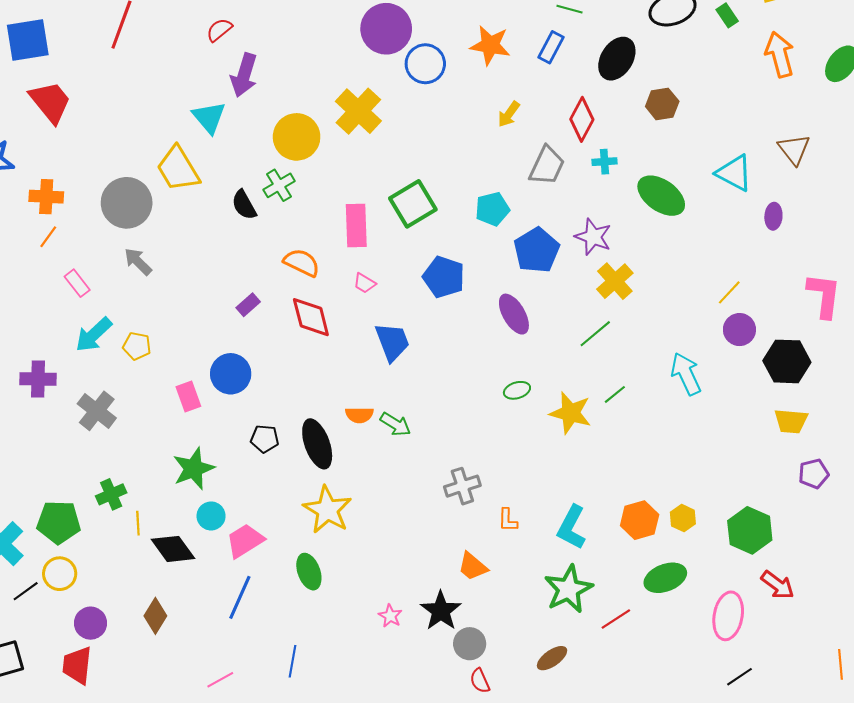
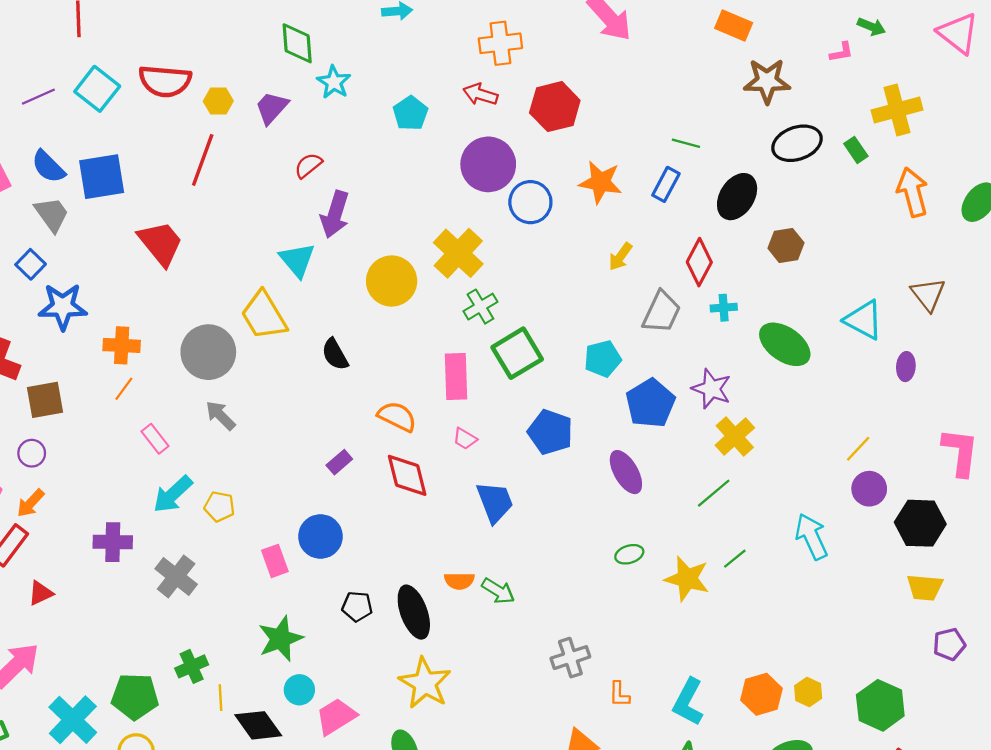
red trapezoid: (50, 102) -> (161, 243), moved
green cross: (279, 185) -> (480, 307), moved

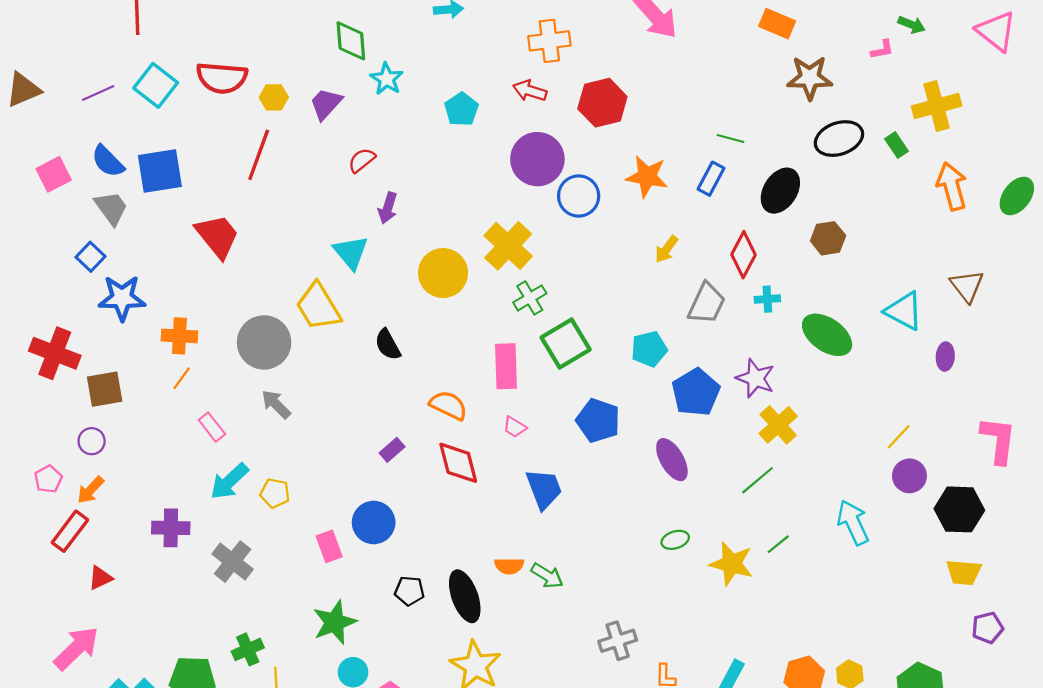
purple arrow: (335, 214) -> (388, 208), size x0.7

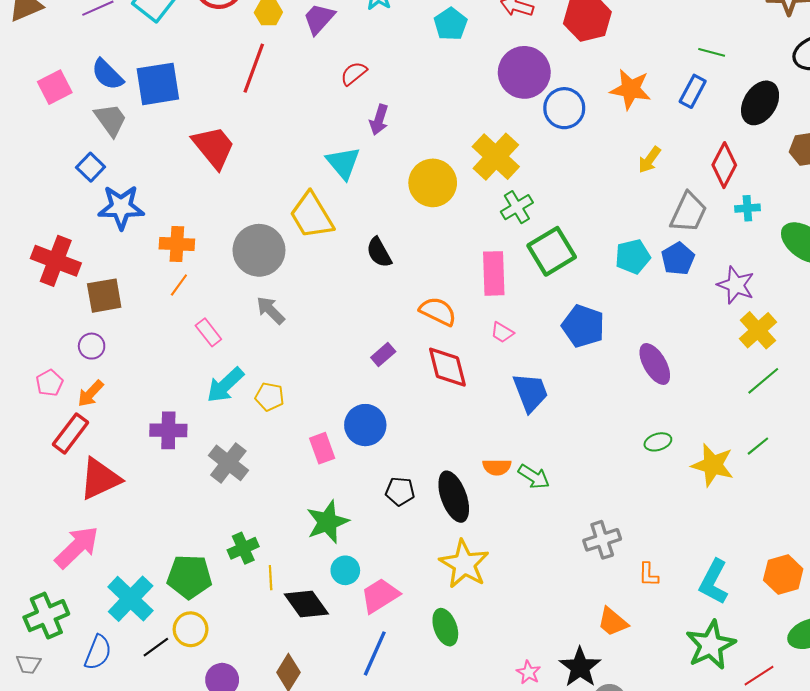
blue pentagon: (696, 392) -> (678, 259), moved, size x0.7
green line: (758, 480) -> (763, 381), moved
red triangle: (100, 578) -> (100, 479), size x1.8

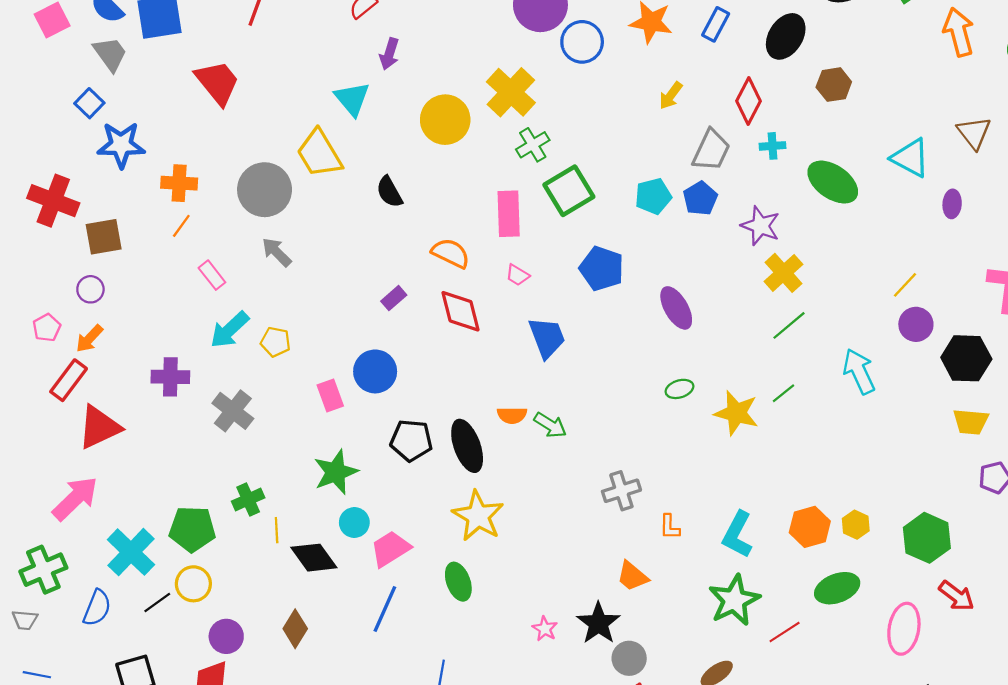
black pentagon: (400, 491) -> (411, 440), size x1.4

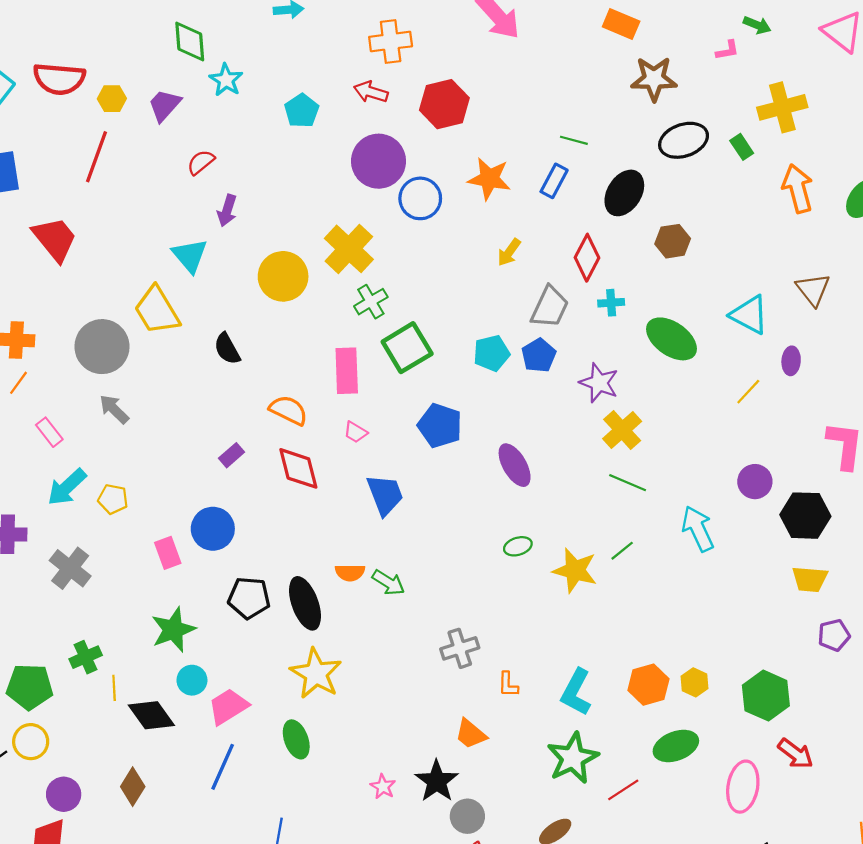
yellow line: (905, 285) -> (748, 392), moved
green line: (789, 325) -> (628, 483), turned 63

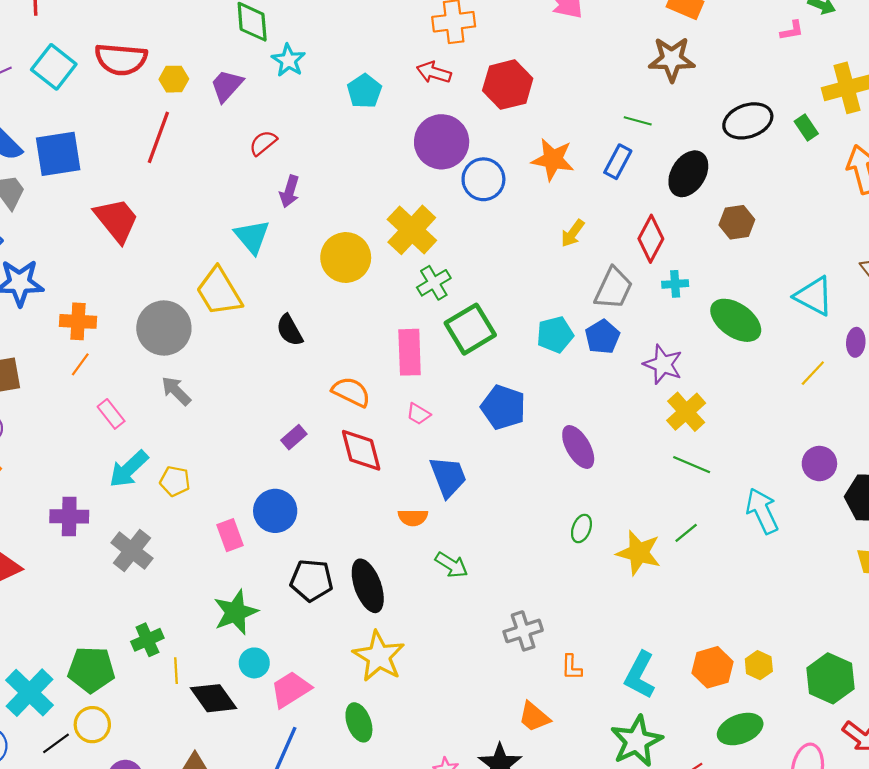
brown star: (654, 79) -> (672, 59), moved
green ellipse: (518, 546) -> (581, 529), turned -52
orange semicircle: (350, 573) -> (413, 517), moved

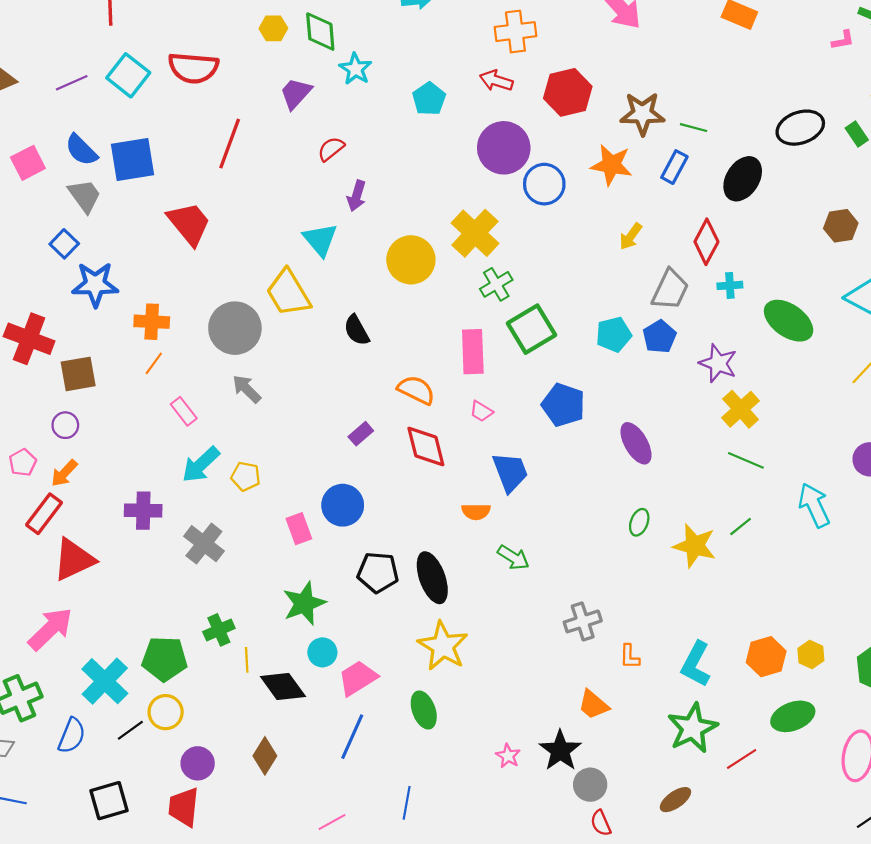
brown star: (672, 59) -> (642, 114), moved
yellow hexagon: (174, 79) -> (273, 28), moved
brown hexagon: (737, 222) -> (841, 226), moved

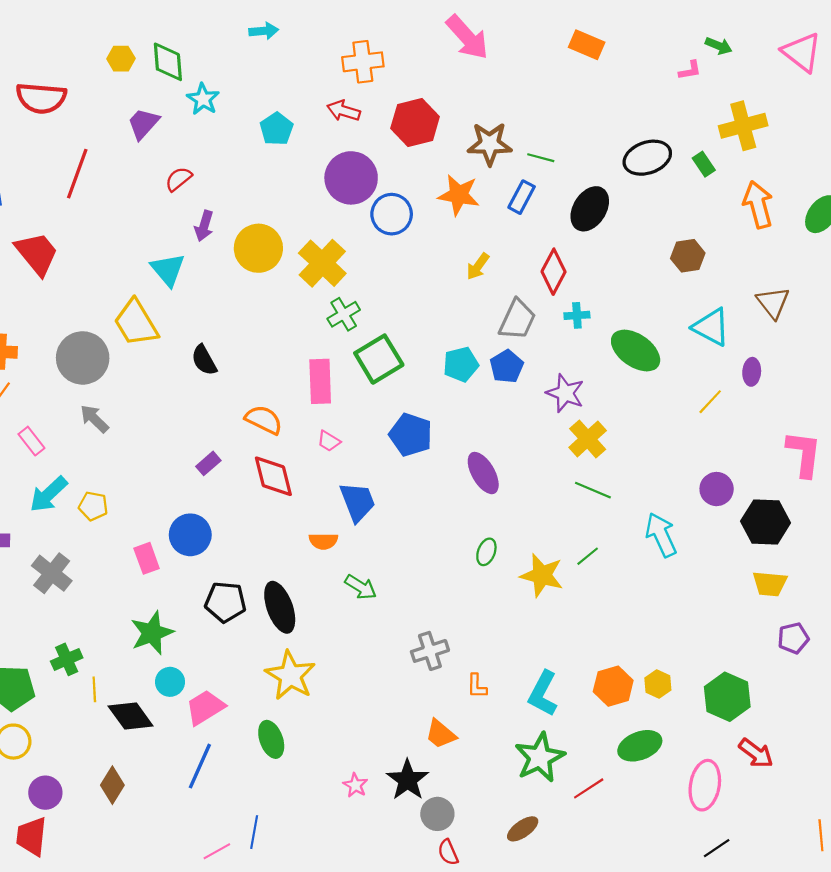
yellow circle: (411, 260) -> (258, 248), moved
pink line: (332, 822) -> (217, 851), moved

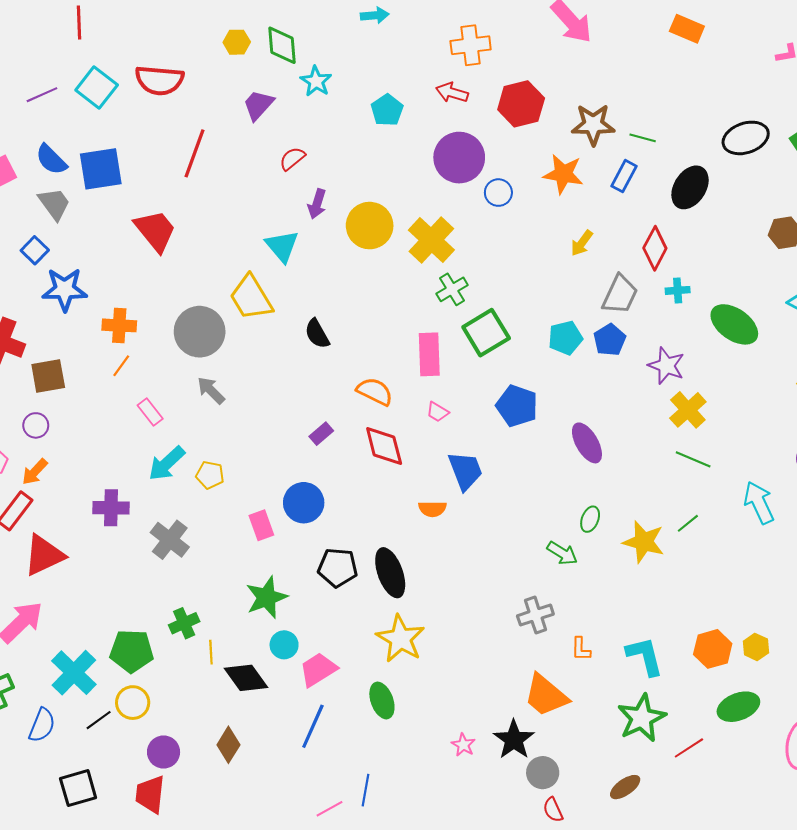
blue circle: (392, 214) -> (498, 193), size x0.7
green arrow: (361, 587) -> (562, 553), moved
cyan L-shape: (543, 694) -> (645, 656), turned 138
orange trapezoid: (441, 734) -> (546, 695), size x1.5

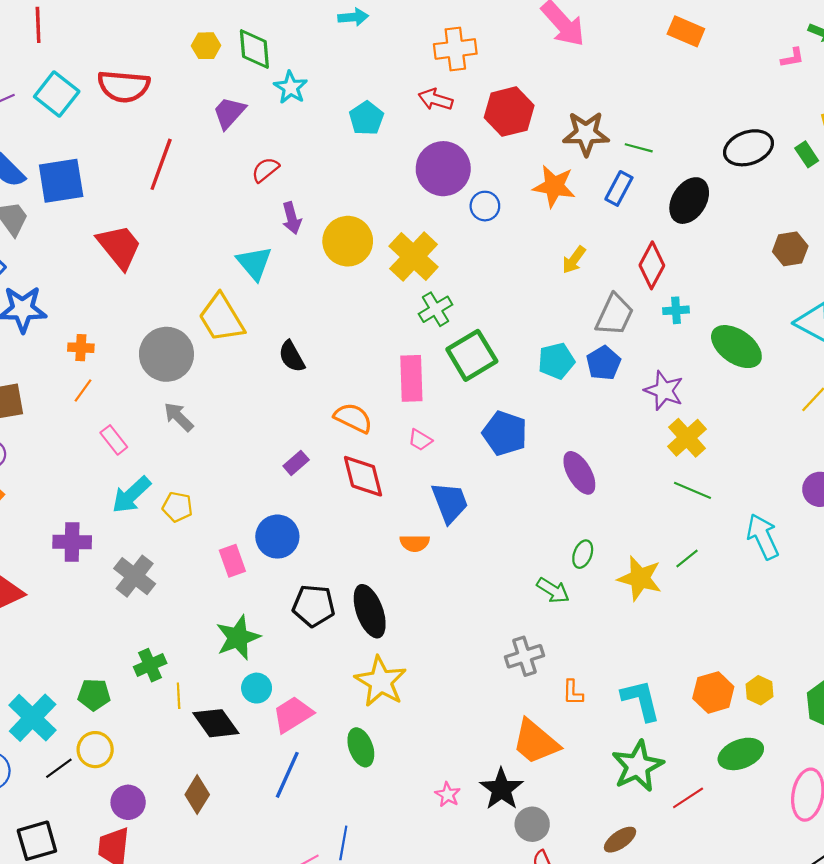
purple arrow: (317, 204) -> (292, 218), turned -32
orange cross: (119, 325) -> (81, 348), size x0.7
green pentagon: (132, 651) -> (94, 695), size x0.7

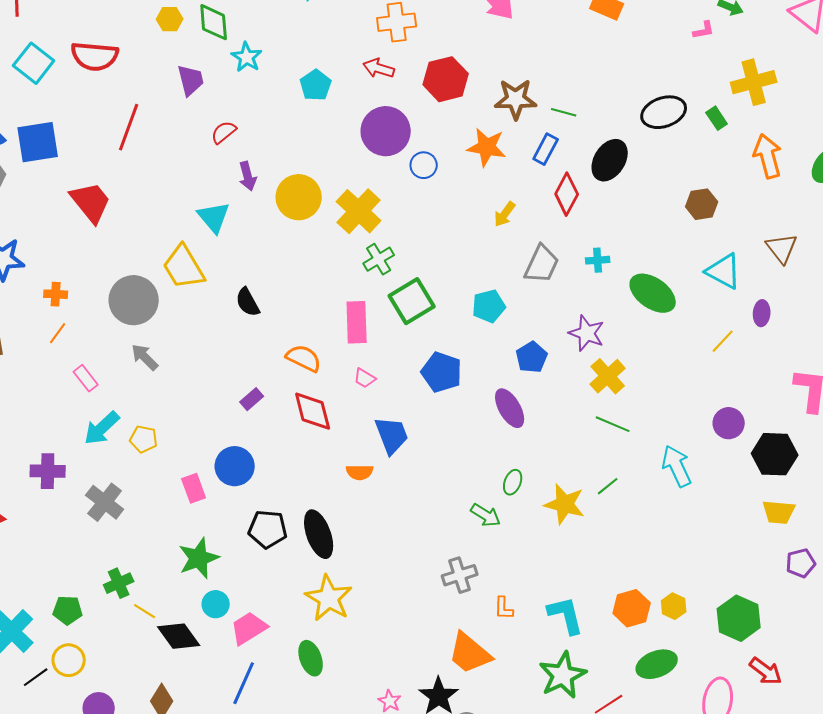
purple trapezoid: (229, 113) -> (191, 80), turned 124
red diamond: (652, 265) -> (567, 194), moved
blue pentagon: (604, 363) -> (532, 357), moved
yellow line: (179, 696) -> (145, 611), turned -55

